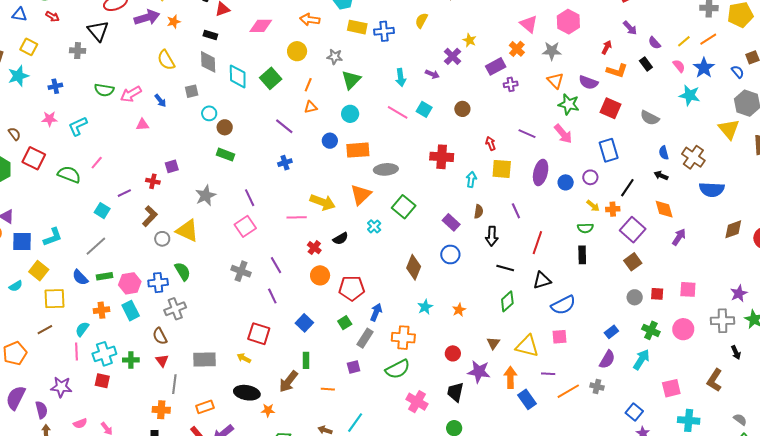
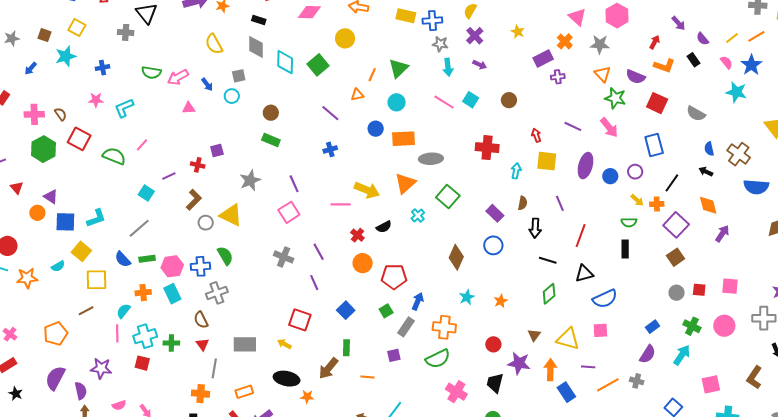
purple cross: (452, 56) -> (475, 36), moved
gray star: (335, 57) -> (440, 44), moved
orange line: (308, 85) -> (372, 75), moved
cyan circle: (209, 113) -> (232, 96), moved

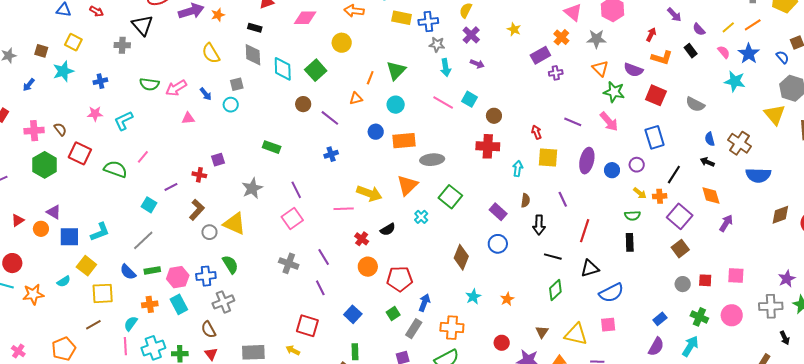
brown circle: (509, 100) -> (494, 116), moved
brown circle: (271, 113) -> (303, 104), moved
red triangle: (17, 188) -> (18, 220), moved, turned 40

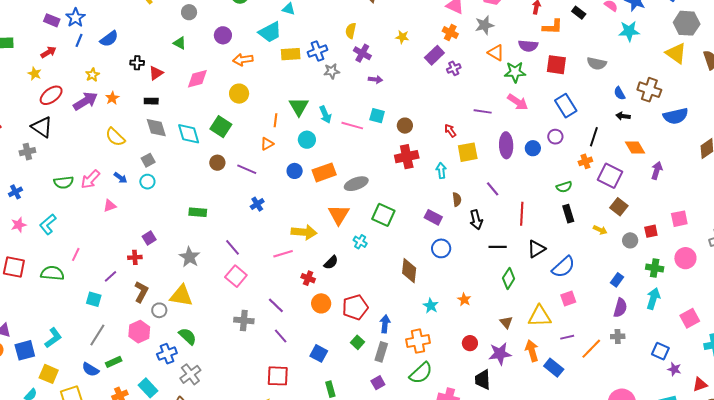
cyan arrow: (446, 68) -> (325, 115), moved
yellow arrow: (640, 193) -> (600, 230), moved
pink hexagon: (178, 277) -> (139, 332), moved

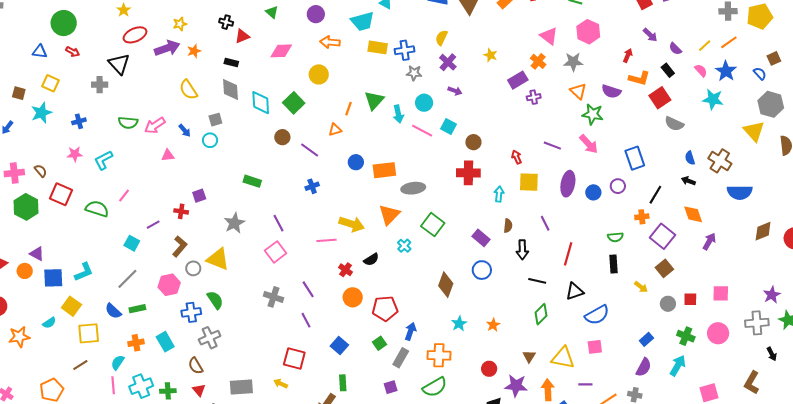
red square: (556, 65) -> (660, 98), moved, turned 35
cyan circle: (307, 140) -> (424, 103), moved

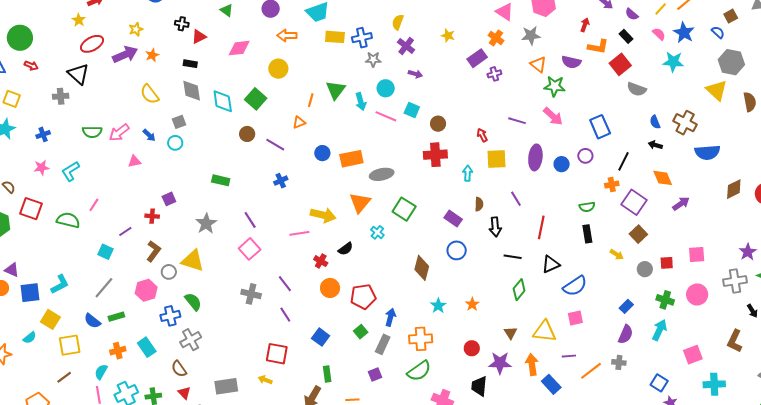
purple arrow: (709, 241) -> (681, 204), turned 30

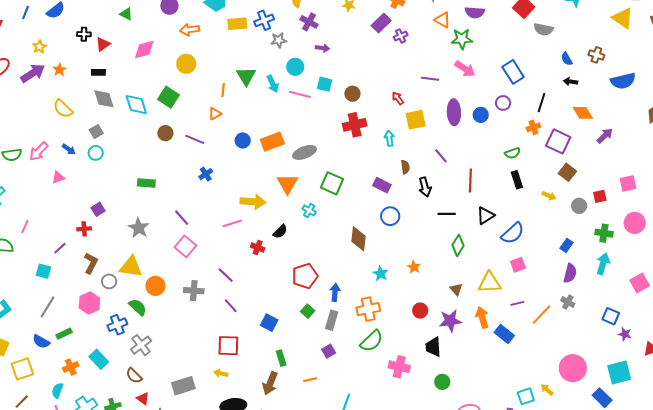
brown cross: (685, 123) -> (596, 55), size x0.7
orange circle: (330, 288) -> (155, 286), moved
gray cross: (619, 362) -> (568, 302), turned 32

